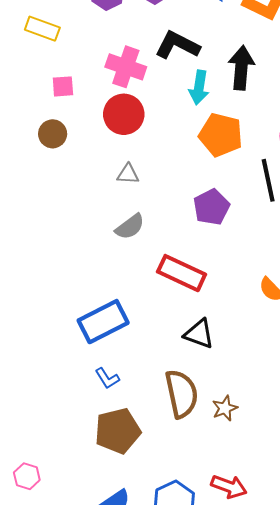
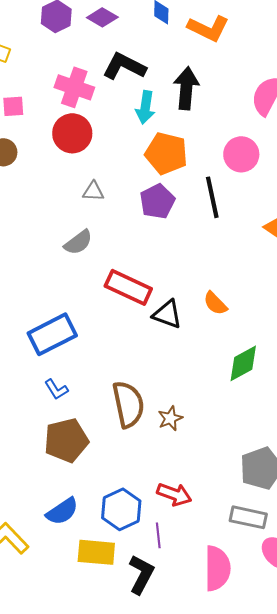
gray triangle: (128, 174) -> (93, 191), moved
purple pentagon: (211, 207) -> (157, 201), moved
black triangle: (199, 334) -> (167, 314), moved

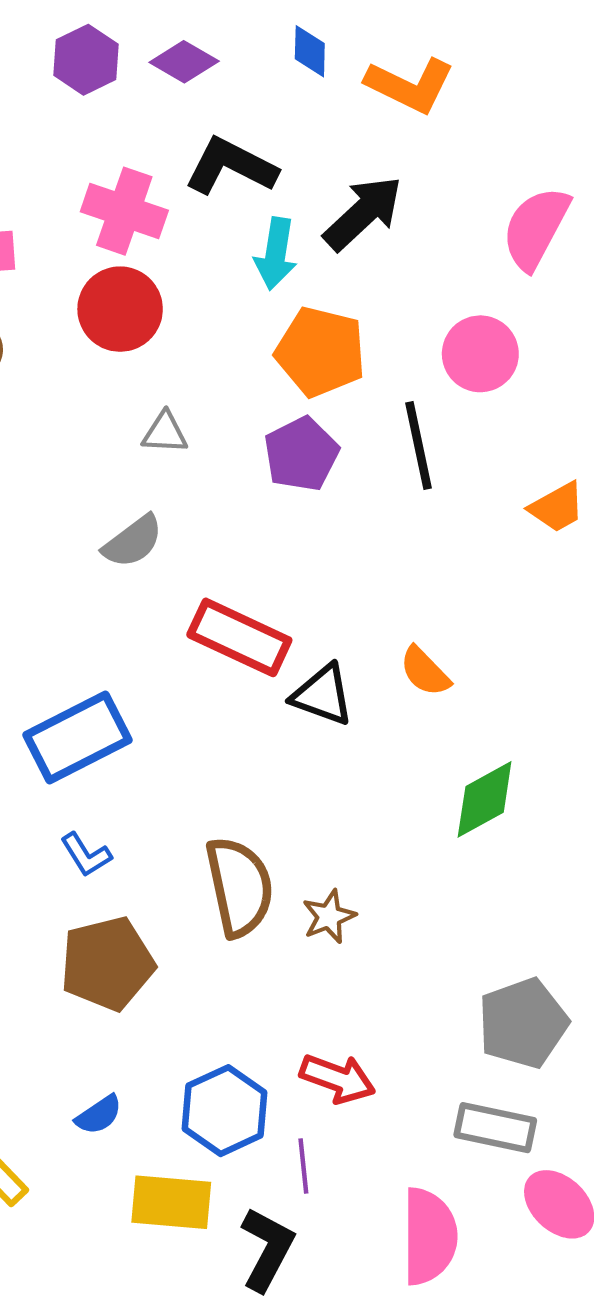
black arrow: (186, 88) -> (363, 213), turned 42
blue semicircle: (62, 511) -> (99, 1115), size x0.7

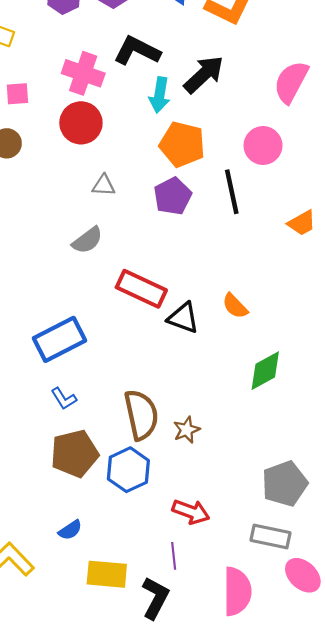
blue hexagon: (225, 1111) -> (128, 470), moved

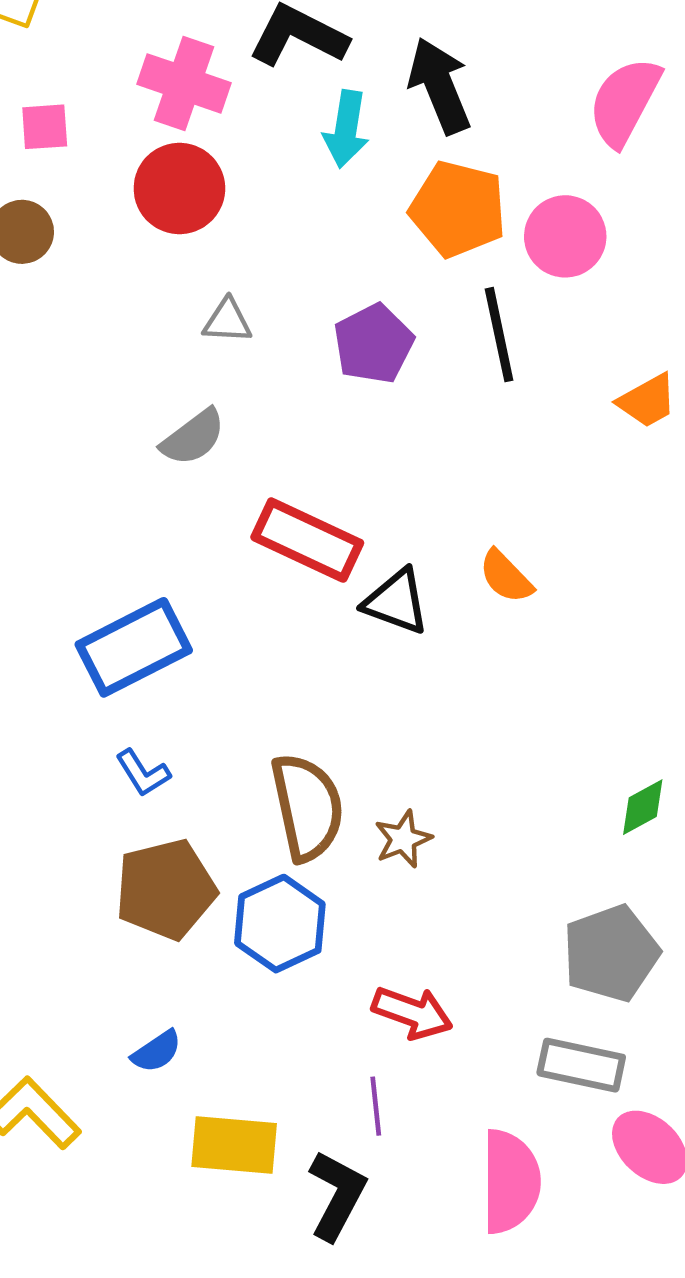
black arrow: (204, 74) -> (440, 86), turned -69
orange pentagon: (182, 144) -> (458, 209), moved
green diamond: (265, 371) -> (643, 807), moved, size x0.7

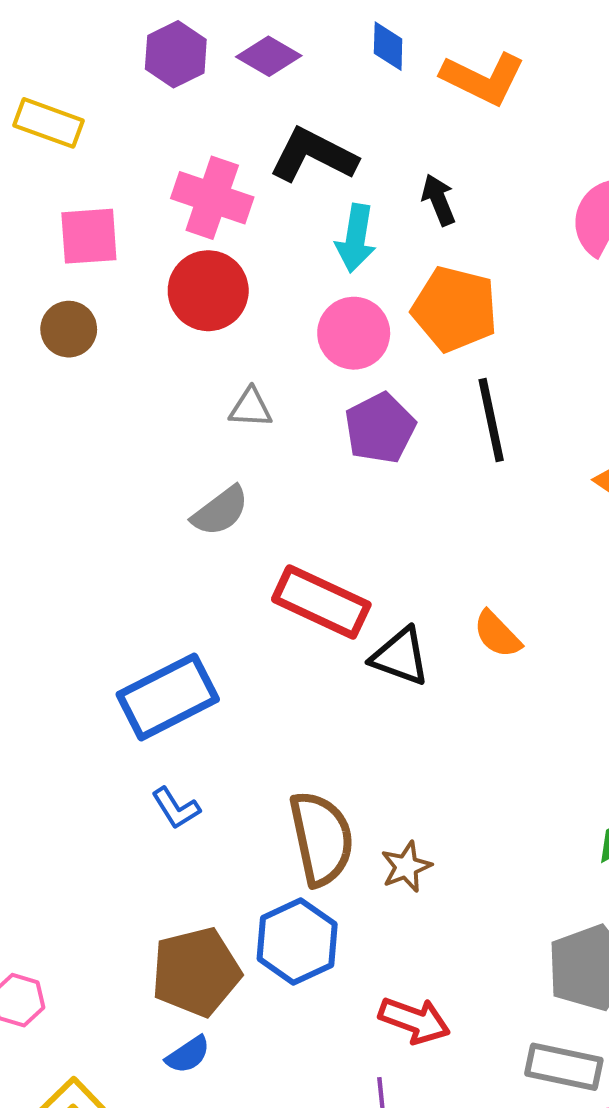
black arrow: (440, 86) -> (439, 200), size x0.6
pink square: (45, 127) -> (89, 236), size x1.4
pink circle: (565, 236) -> (354, 333), moved
brown pentagon: (166, 889) -> (196, 972), moved

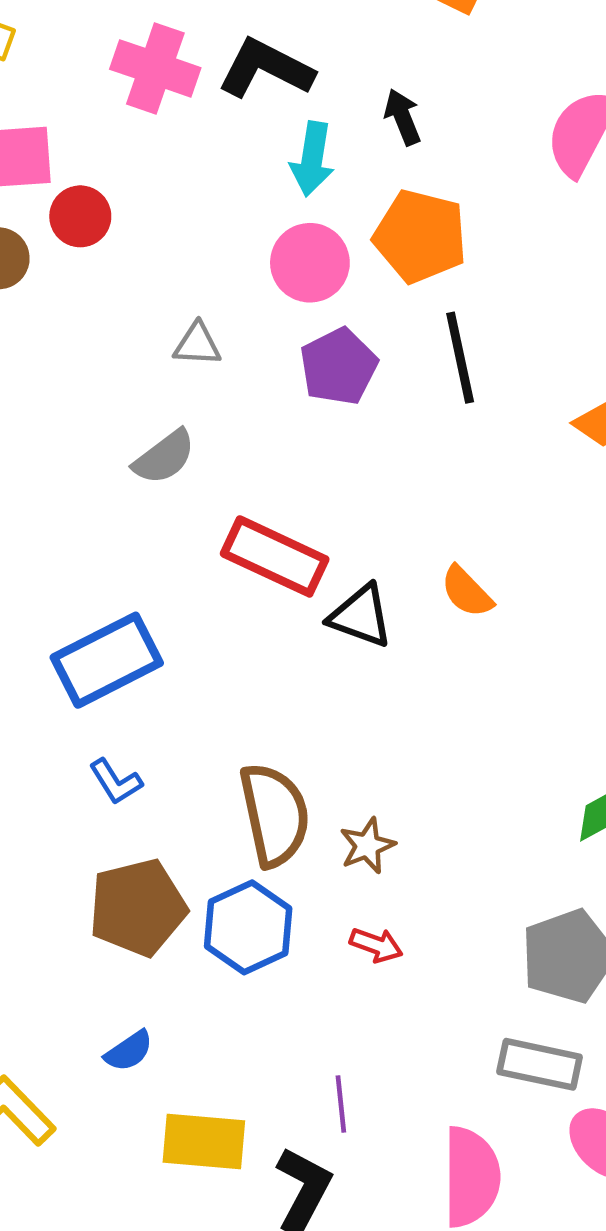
pink cross: (212, 198) -> (155, 68), moved
red circle: (208, 291) -> (80, 216), moved, size x0.7
brown pentagon: (196, 972) -> (138, 907), moved
red arrow: (414, 1020) -> (376, 945), moved, size x0.7

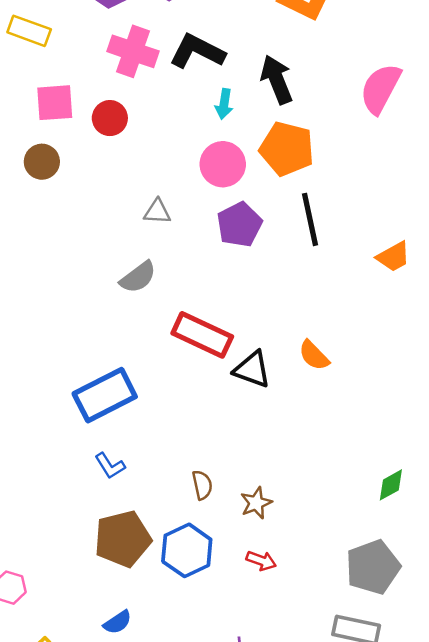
black arrow: (403, 117) -> (277, 80), size x1.5
cyan arrow: (312, 159) -> (224, 104), size x0.7
red circle: (80, 216) -> (110, 118), moved
brown semicircle: (275, 815) -> (202, 485), size x0.5

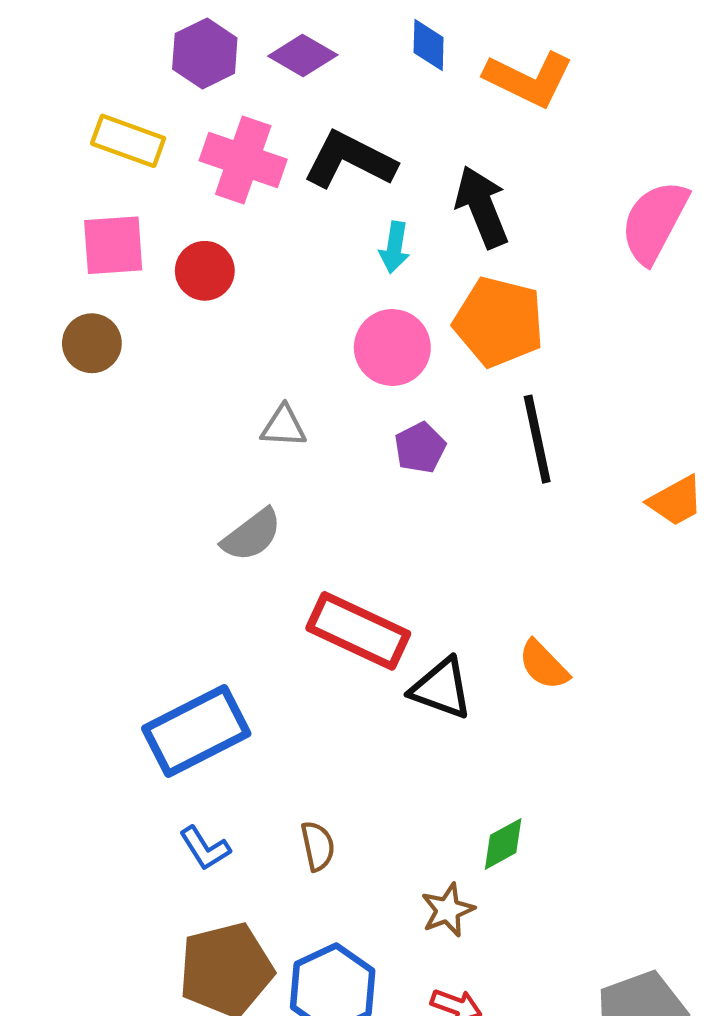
yellow rectangle: (29, 31) -> (128, 141), moved
purple pentagon: (239, 225) -> (420, 448), size x0.7
brown semicircle: (202, 485) -> (318, 846), moved
green diamond: (391, 485) -> (503, 844), moved

